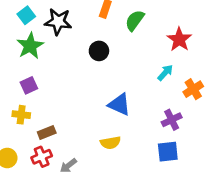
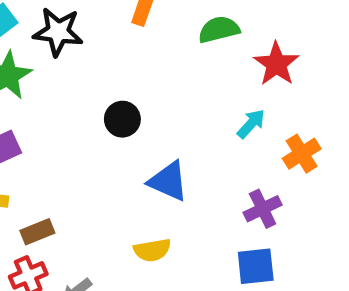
green semicircle: (135, 20) -> (219, 30), moved, turned 40
black circle: (99, 51) -> (122, 119), moved

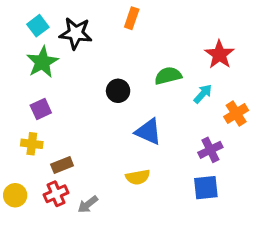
green semicircle: (219, 30) -> (168, 76), moved

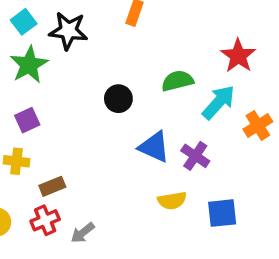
cyan arrow: (203, 94) -> (219, 102), size x1.5
purple cross: (210, 150) -> (195, 156), moved, turned -30
yellow semicircle: (138, 177) -> (172, 201), moved

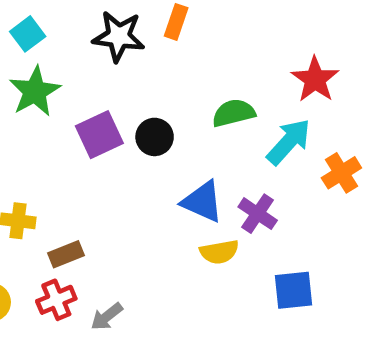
black star: (68, 31) -> (119, 36), moved
purple square: (27, 120) -> (99, 135), moved, size x1.4
yellow semicircle: (172, 201) -> (219, 252), moved

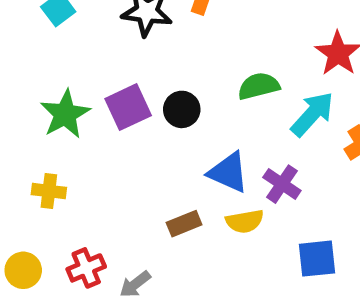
green star: (35, 91) -> (65, 114), moved
brown rectangle: (66, 254) -> (184, 224), moved

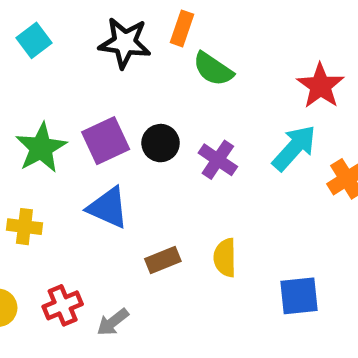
green semicircle: (259, 86) -> (213, 69), moved, turned -132
blue triangle: (228, 172) -> (108, 208), moved
purple cross: (282, 184) -> (218, 160), moved
yellow semicircle: (245, 221) -> (225, 258), turned 99

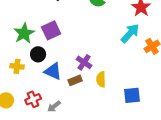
black circle: (161, 143) -> (38, 54), moved
purple cross: (218, 160) -> (84, 62), moved
blue triangle: (108, 208) -> (53, 71), moved

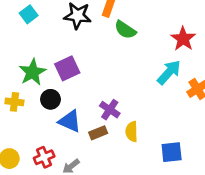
yellow cross: (17, 66) -> (14, 102), moved

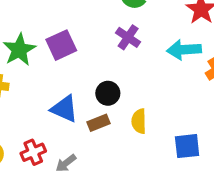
cyan arrow: (169, 72) -> (184, 50), turned -136
black circle: (50, 99) -> (108, 93), moved
purple cross: (110, 110) -> (128, 37), moved

